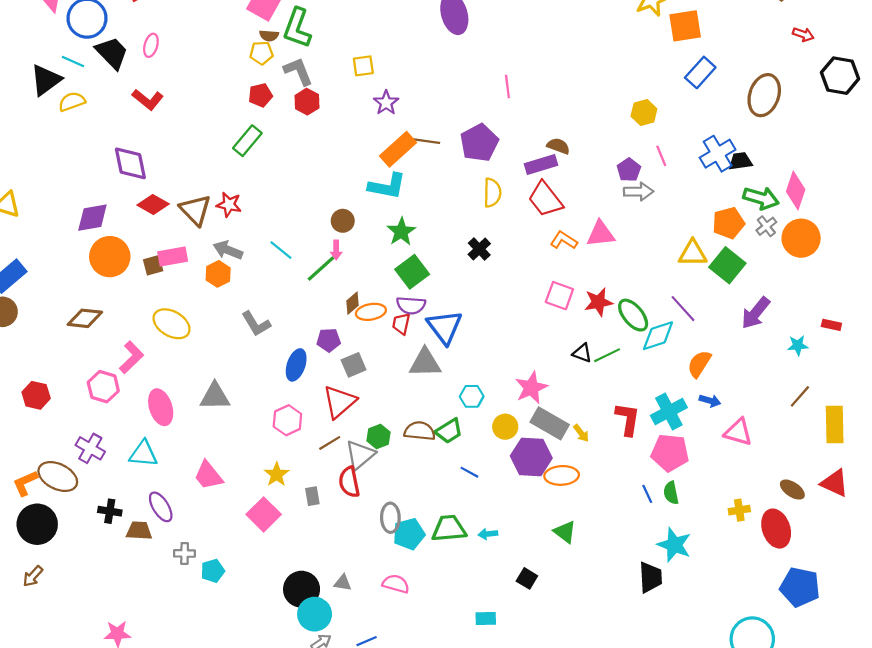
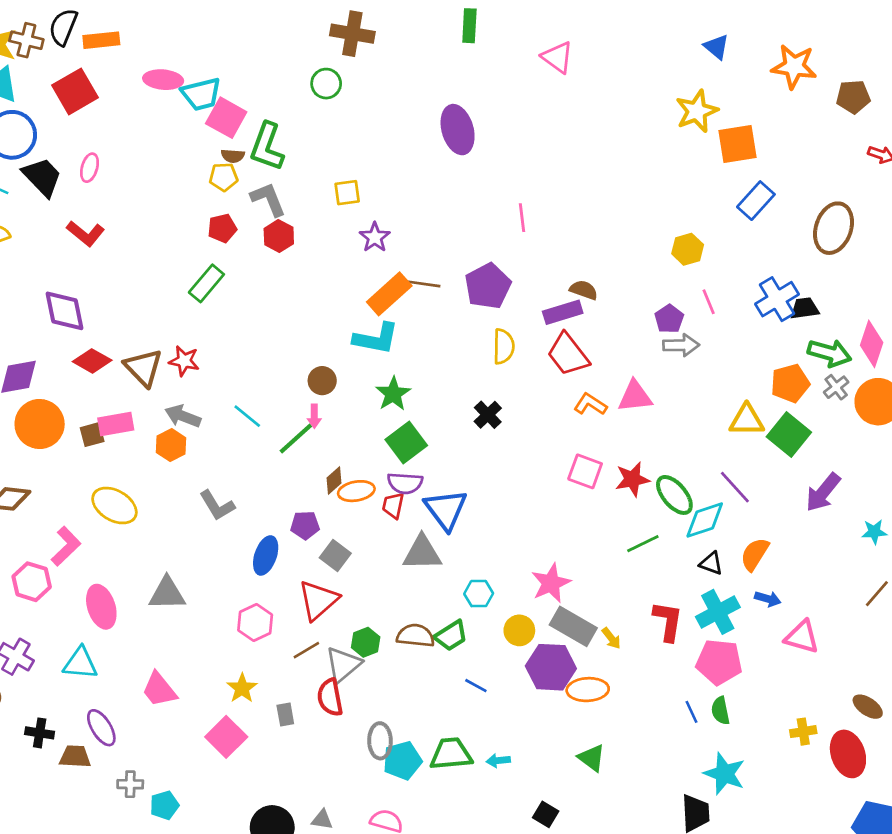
black triangle: (582, 353) -> (711, 563), moved
gray square: (354, 365) -> (335, 555), turned -30

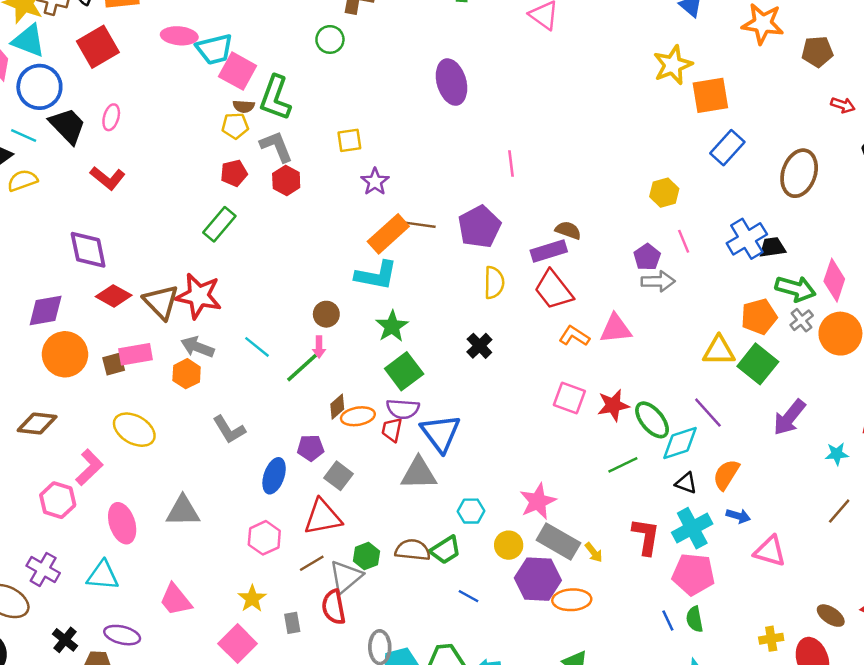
red star: (184, 361) -> (199, 296), size x1.6
red triangle: (318, 600) -> (323, 517), turned 30
purple ellipse: (101, 728) -> (122, 635), turned -44
black cross: (40, 733) -> (65, 640), turned 30

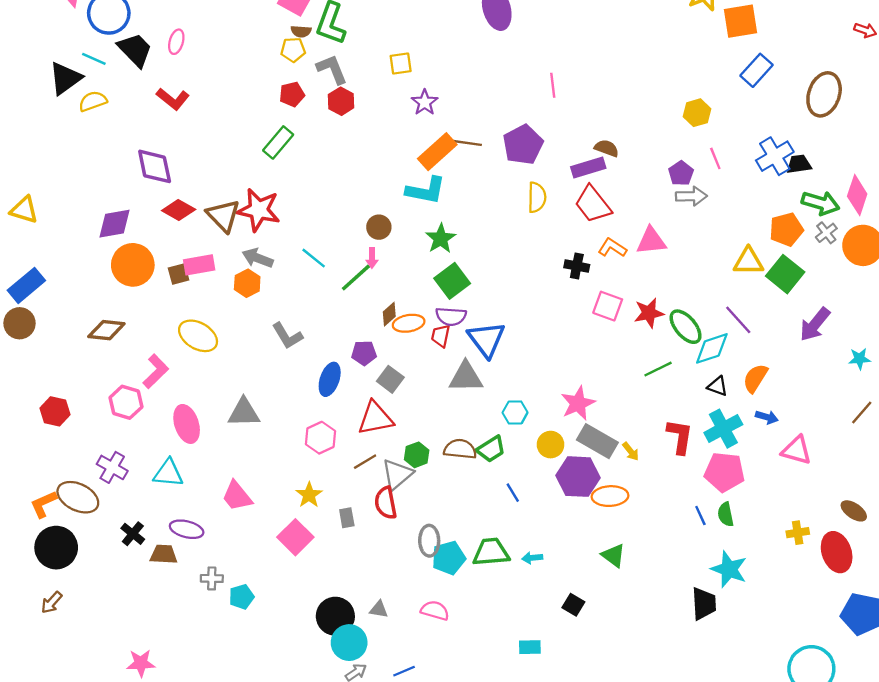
black cross: (479, 346) -> (577, 266), moved, turned -35
blue line: (469, 596) -> (513, 493), turned 30

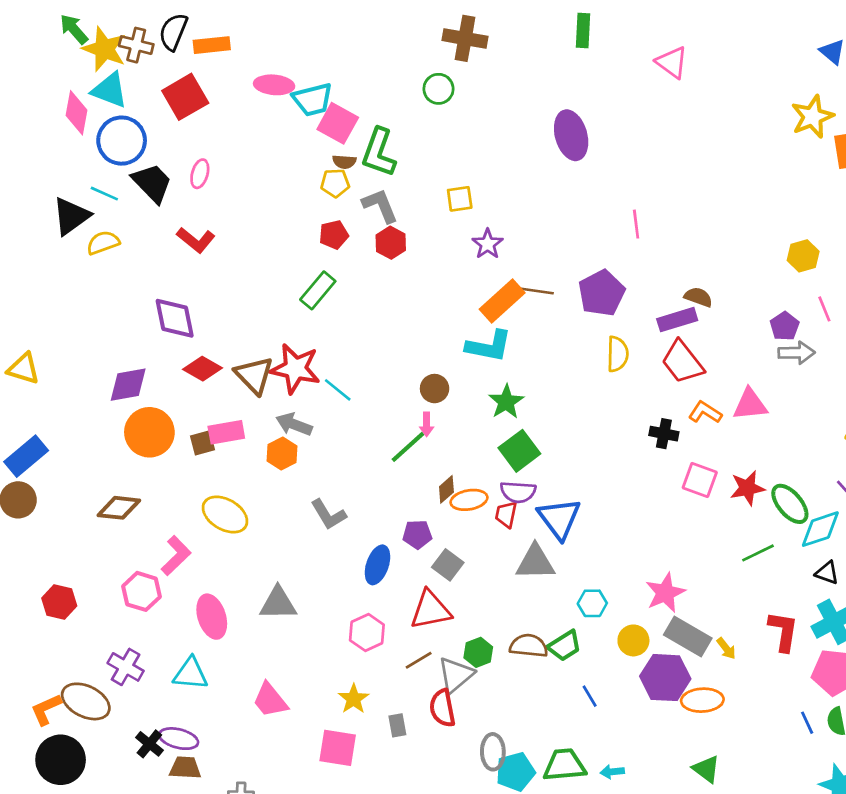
cyan line: (314, 258) -> (338, 390), moved
purple ellipse: (187, 529) -> (179, 739), moved
pink square: (295, 537) -> (338, 748), turned -36

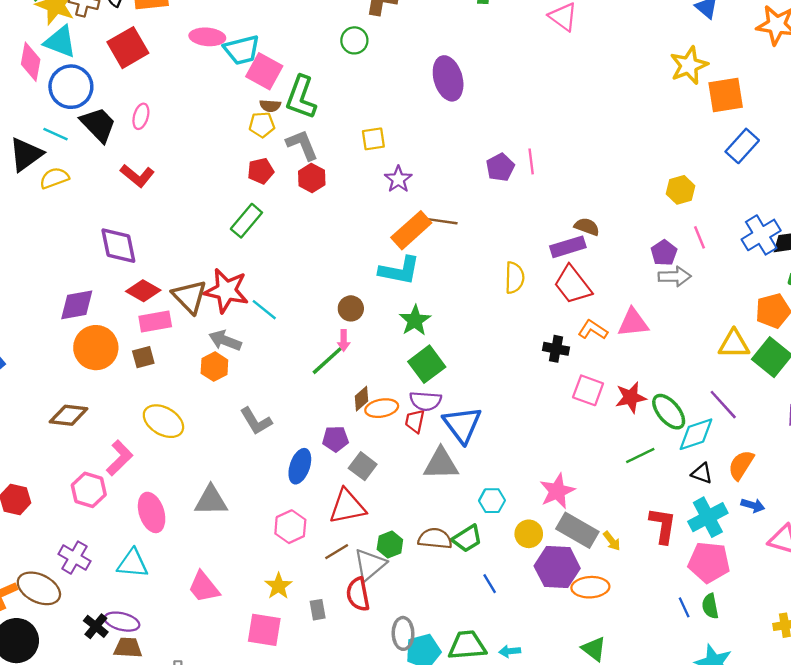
purple ellipse: (571, 135) -> (448, 78), moved
purple pentagon: (602, 293) -> (500, 167), moved, size x0.7
pink rectangle: (226, 432) -> (155, 322), moved

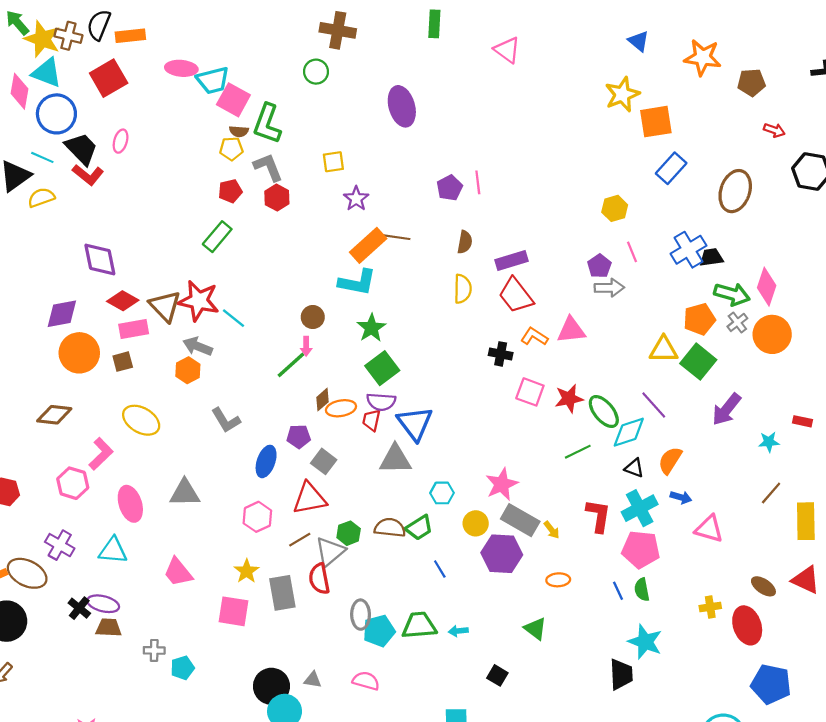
red L-shape: (137, 176) -> (88, 175), moved
brown semicircle: (587, 227) -> (465, 242), moved, turned 80
orange ellipse: (590, 587) -> (558, 580), moved, size x0.7
gray rectangle: (318, 610) -> (282, 593), size x1.8

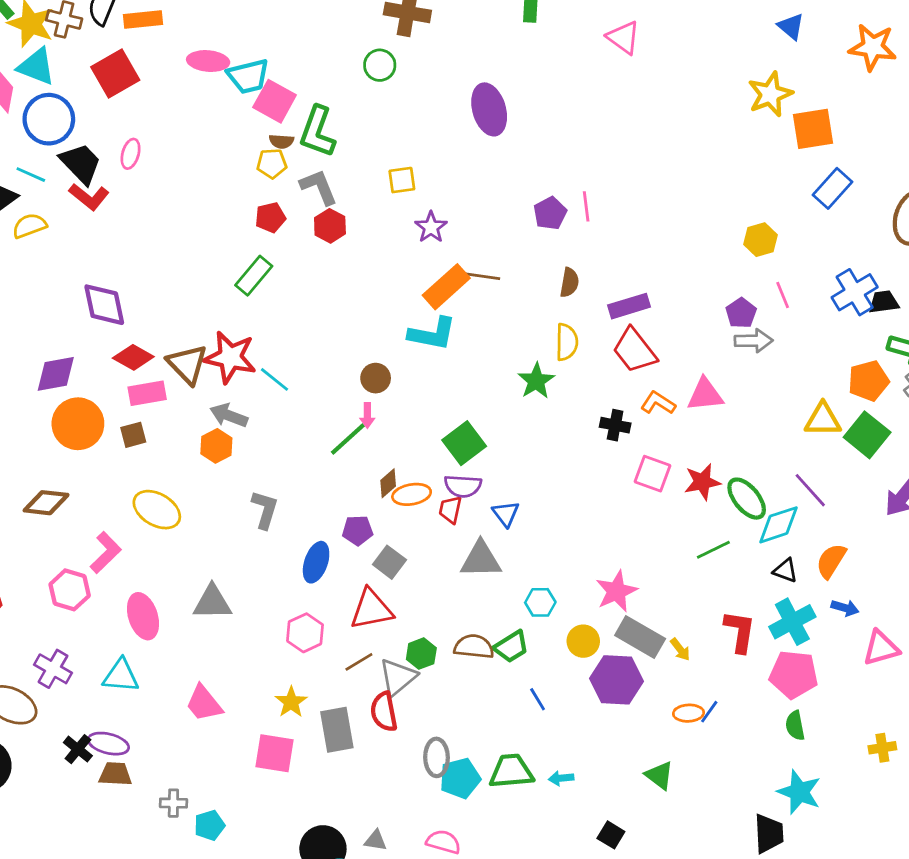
green star: (371, 328) -> (536, 381), moved
gray L-shape: (226, 420) -> (265, 510), turned -132
blue triangle: (415, 423) -> (506, 514), size x0.6
pink triangle: (709, 529) -> (881, 648), turned -32
blue line: (618, 591) -> (709, 712), moved, turned 60

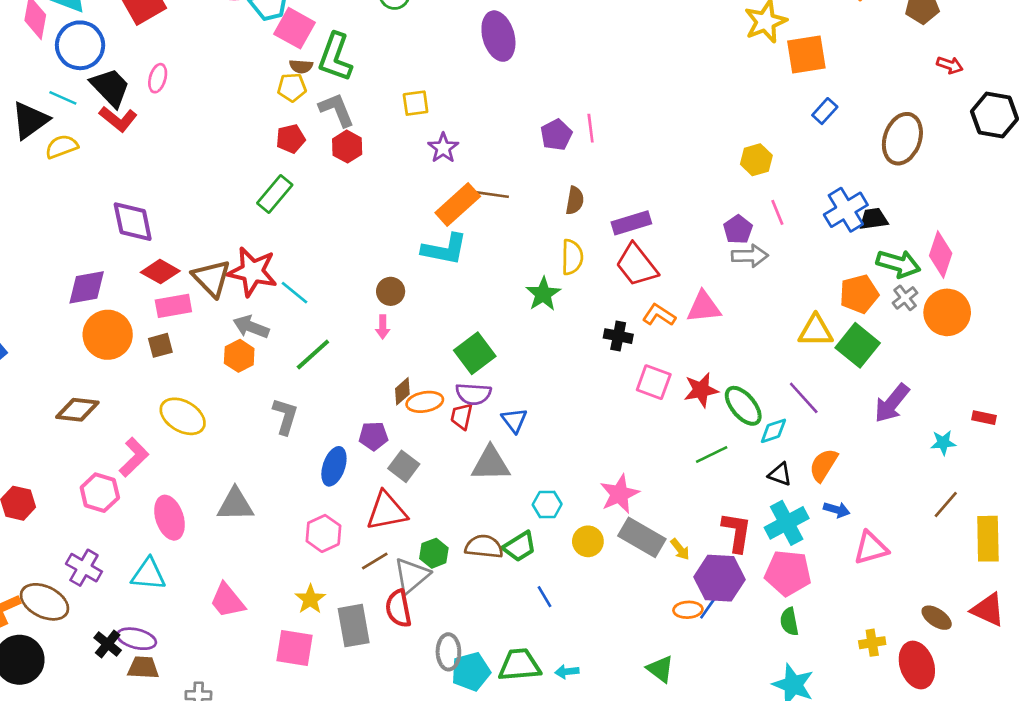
blue rectangle: (832, 188) -> (825, 111), size x0.7
green line: (348, 439) -> (313, 354), moved
cyan diamond: (778, 525) -> (773, 431), size x0.7
purple hexagon: (616, 680) -> (720, 578), moved

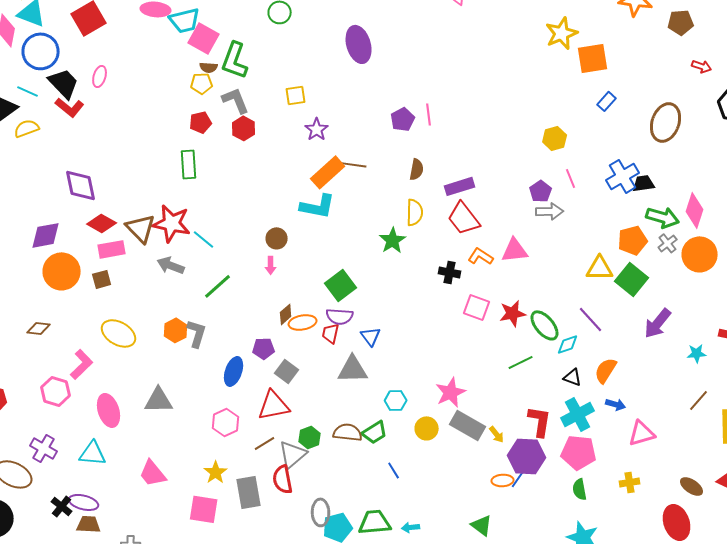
green rectangle: (275, 194) -> (189, 164), turned -44
orange hexagon: (239, 356) -> (176, 330), moved
brown diamond: (77, 410) -> (39, 328), size x0.7
yellow cross: (872, 643) -> (630, 482), moved

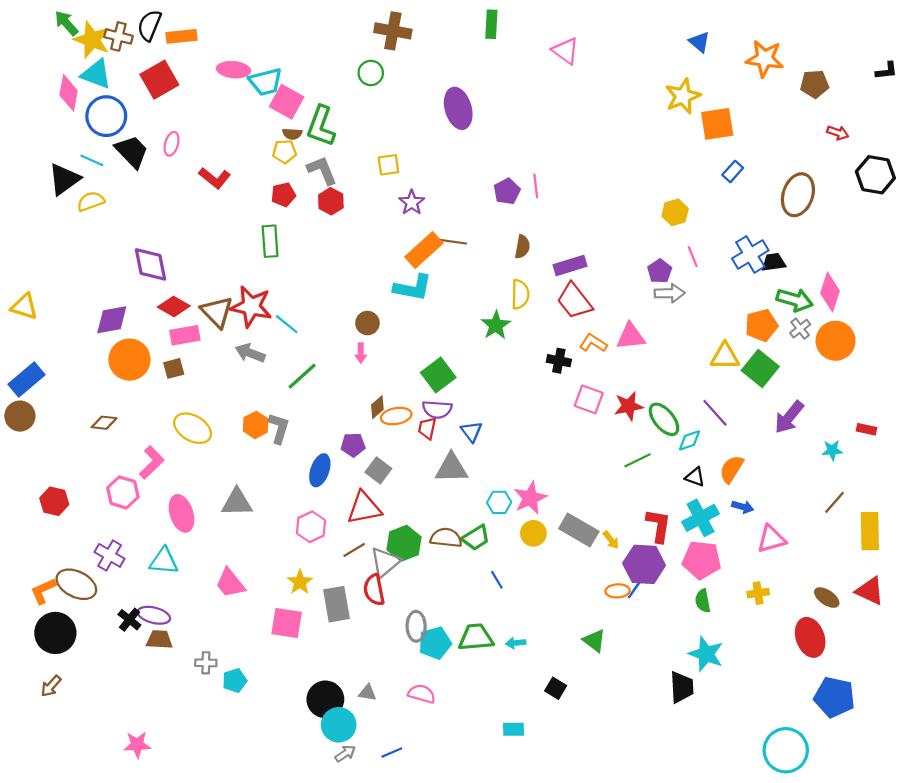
red L-shape: (70, 107) -> (215, 178), moved
pink star: (451, 392) -> (530, 498), moved
green hexagon: (310, 437) -> (404, 543), size x1.4

